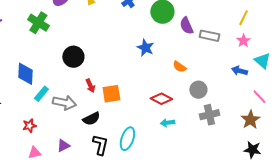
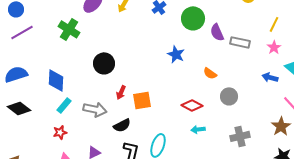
red arrow: (90, 86) -> (121, 92), turned 48
cyan rectangle: (41, 94) -> (64, 105), moved
gray cross: (209, 115) -> (240, 136), moved

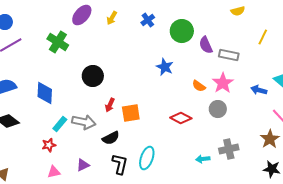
pink star: (274, 47) -> (223, 83), moved, size x1.5
cyan rectangle: (64, 105) -> (60, 124), moved
cyan arrow: (198, 129) -> (203, 159), moved

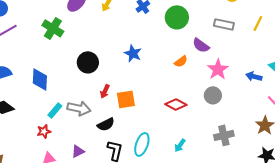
purple semicircle: (206, 45) -> (201, 45), moved, turned -30
gray rectangle: (229, 55) -> (224, 24), moved
blue star: (165, 67) -> (133, 53), moved
orange semicircle: (199, 86) -> (181, 61), moved, turned -72
cyan arrow: (203, 159) -> (180, 145), moved, turned -48

